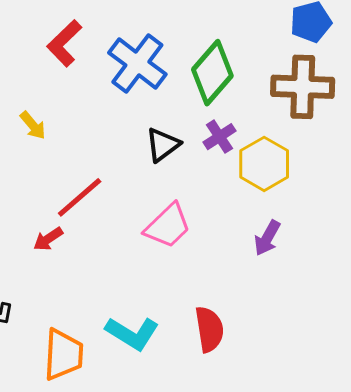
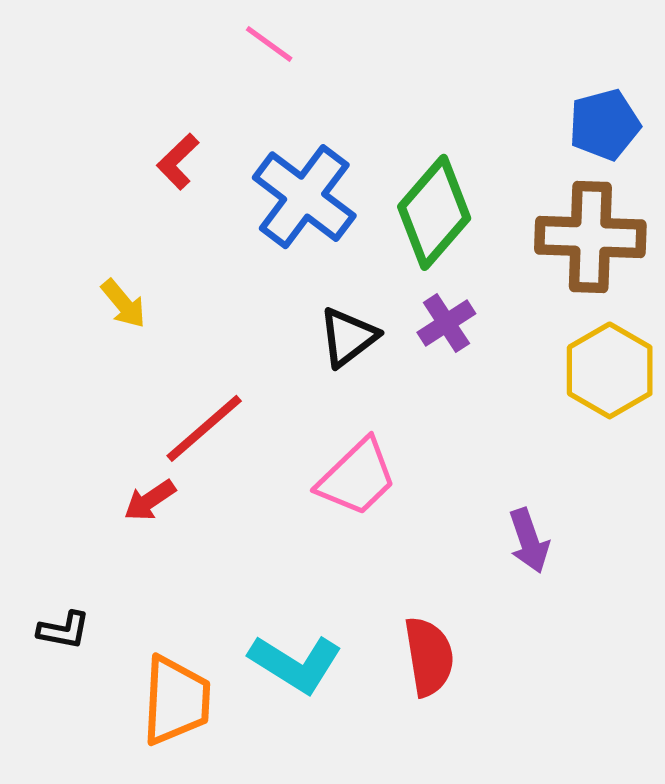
red L-shape: (64, 43) -> (178, 162), size x0.7
yellow hexagon: (264, 164) -> (610, 370), moved
purple arrow: (267, 238) -> (529, 541), moved, turned -48

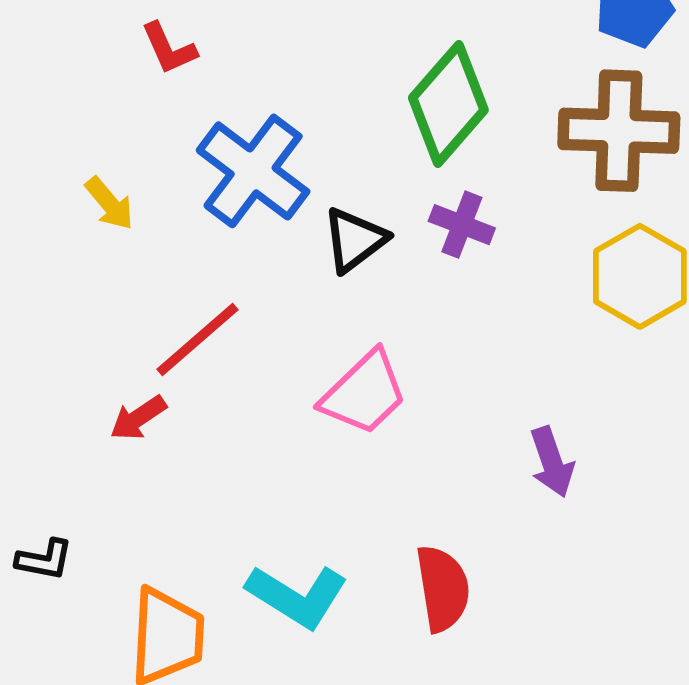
red L-shape: (178, 162) -> (169, 48), turned -70
blue cross: (304, 197) -> (253, 171), moved
purple cross: (446, 323) -> (462, 225), turned -36

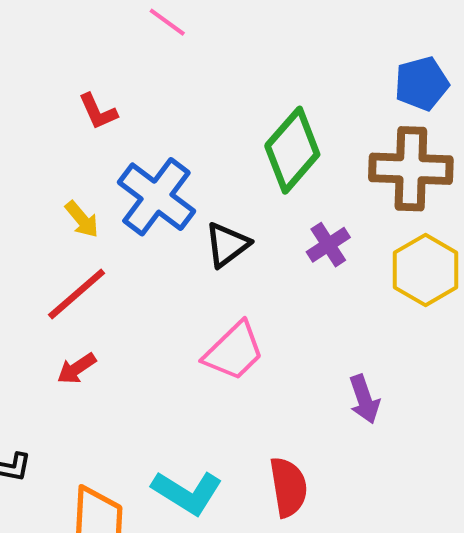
yellow arrow: (109, 203) -> (82, 219), moved
purple cross: (462, 225) -> (328, 245), moved, turned 36
red line: (198, 339) -> (77, 294), moved

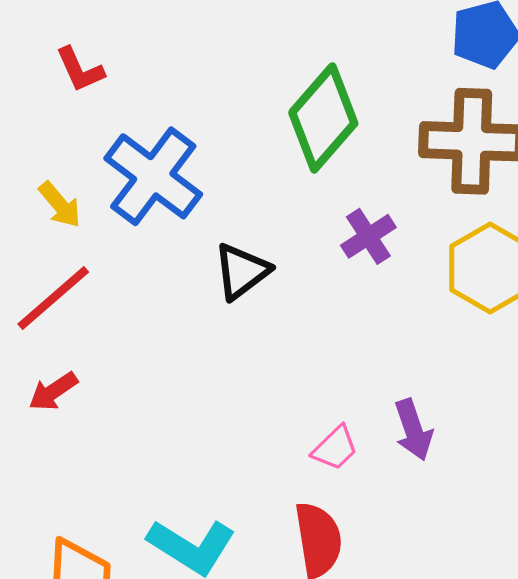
black triangle: (227, 245) -> (242, 271), moved
pink trapezoid: (234, 351) -> (335, 448), moved, size x0.6

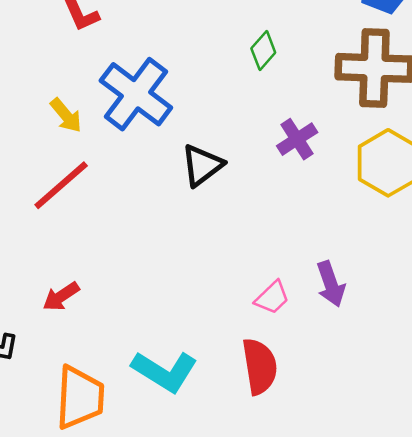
green diamond: (323, 118) -> (263, 50), size x0.5
red arrow: (53, 391) -> (61, 296), moved

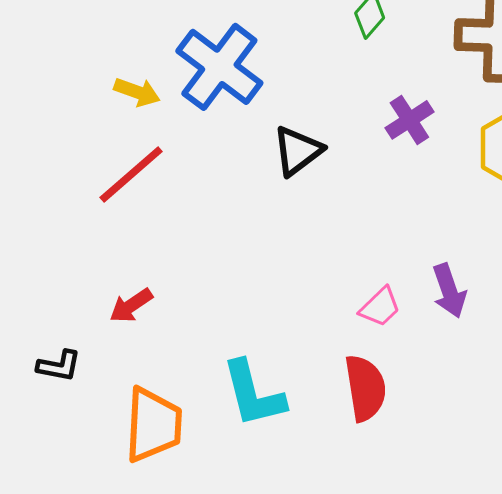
yellow arrow: (66, 115) -> (137, 92), turned -30
cyan L-shape: (165, 371) -> (253, 394), turned 44

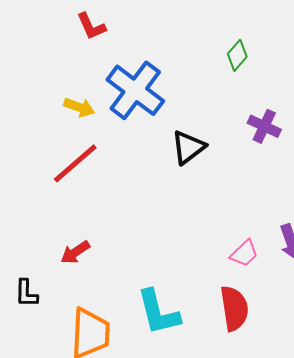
purple cross: (409, 120) -> (264, 126), turned -32
black L-shape: (59, 366) -> (26, 293), turned 80

